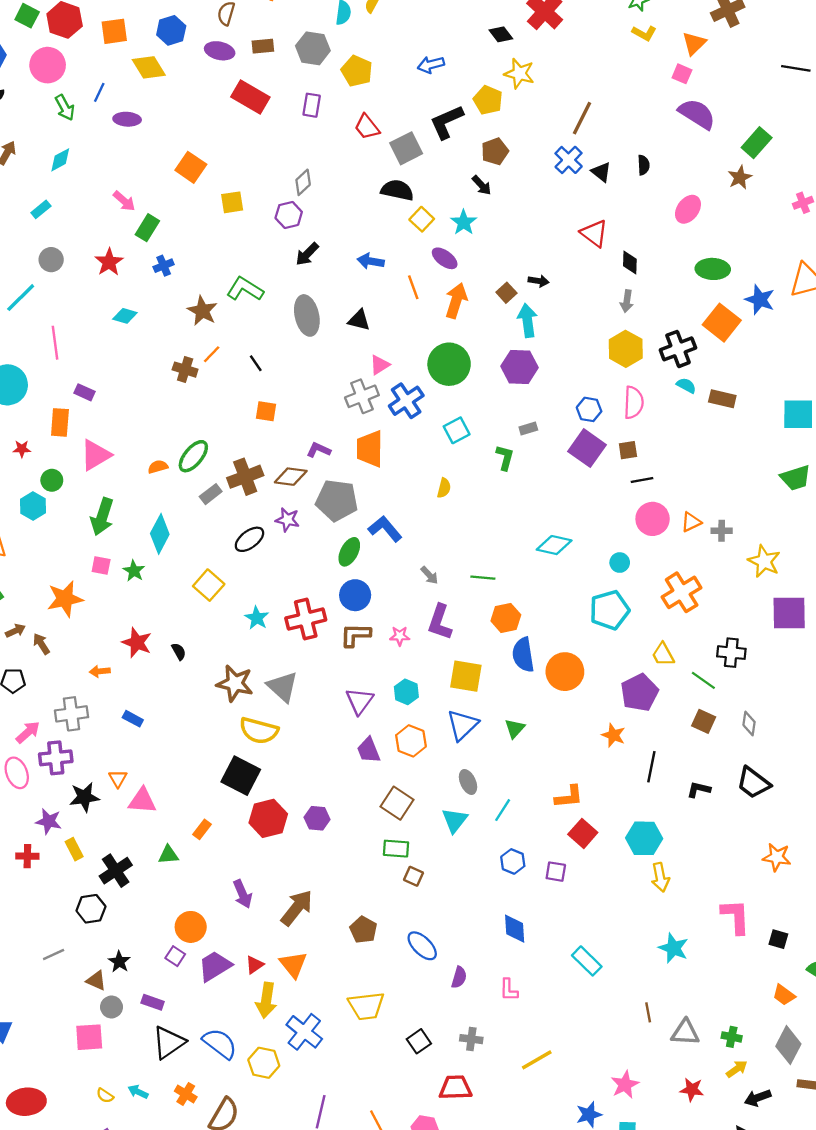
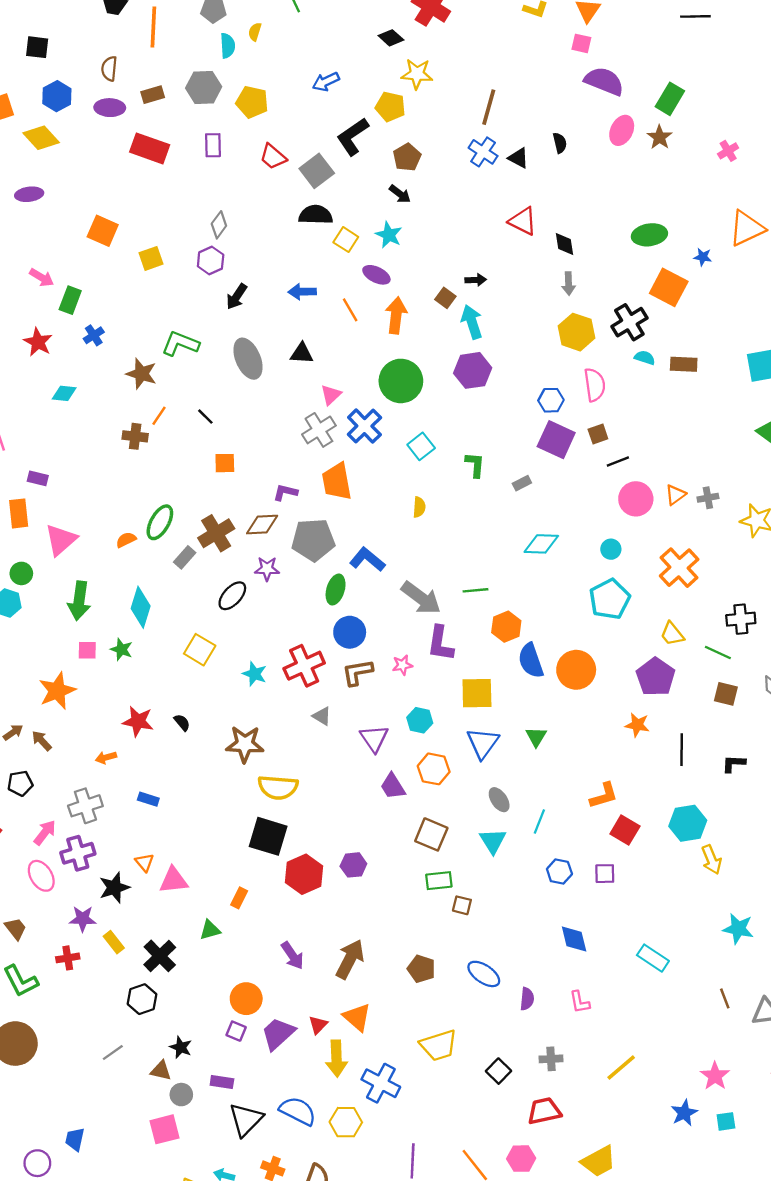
pink ellipse: (688, 209) -> (622, 130), moved
blue star: (760, 300) -> (703, 257), size x0.6
gray rectangle: (528, 429) -> (522, 483), moved
gray arrow: (429, 575) -> (421, 598), size x2.0
gray triangle: (283, 687) -> (322, 716), moved, size x0.6

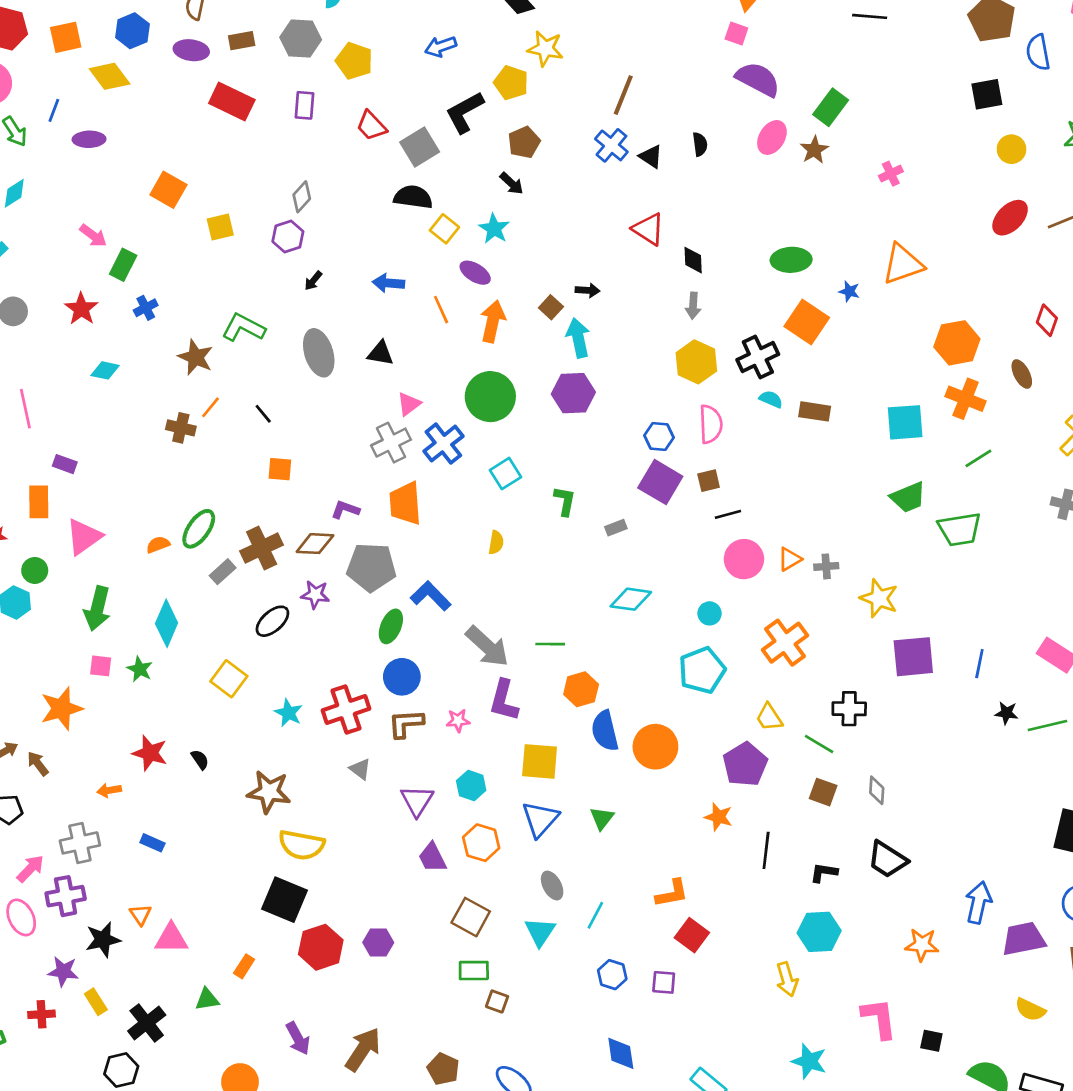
black arrow: (237, 297) -> (313, 281), size x0.7
cyan hexagon: (688, 823) -> (819, 932), moved

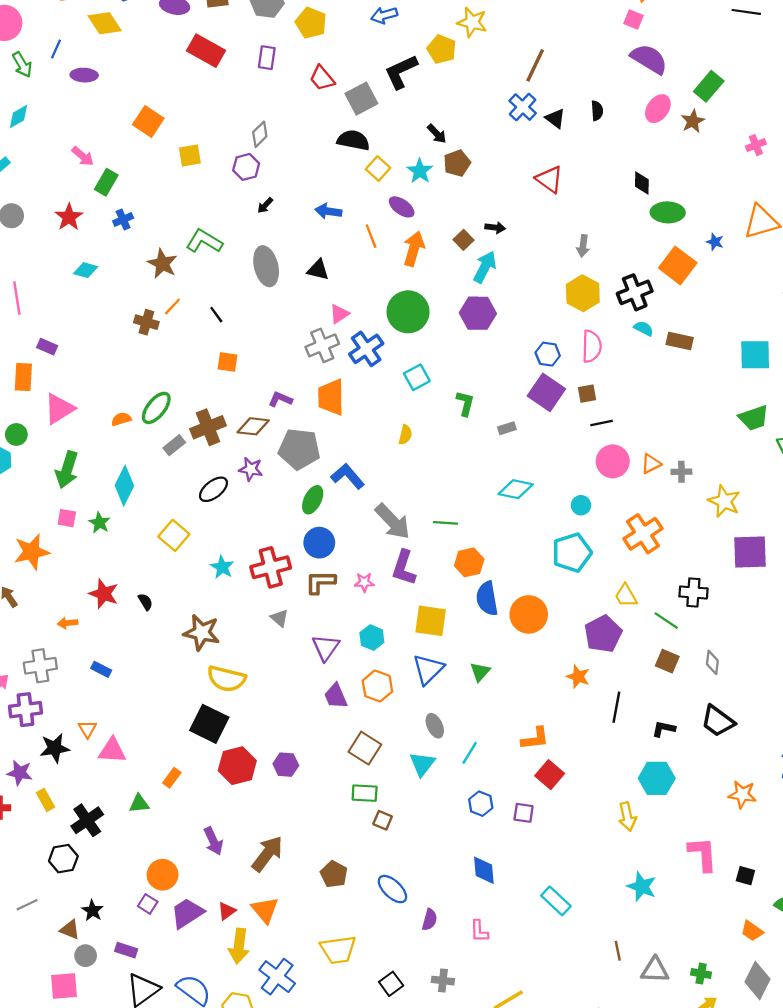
brown pentagon: (524, 142) -> (457, 163), moved
black diamond: (693, 260) -> (642, 183), moved
cyan arrow: (578, 338) -> (485, 267), turned 36

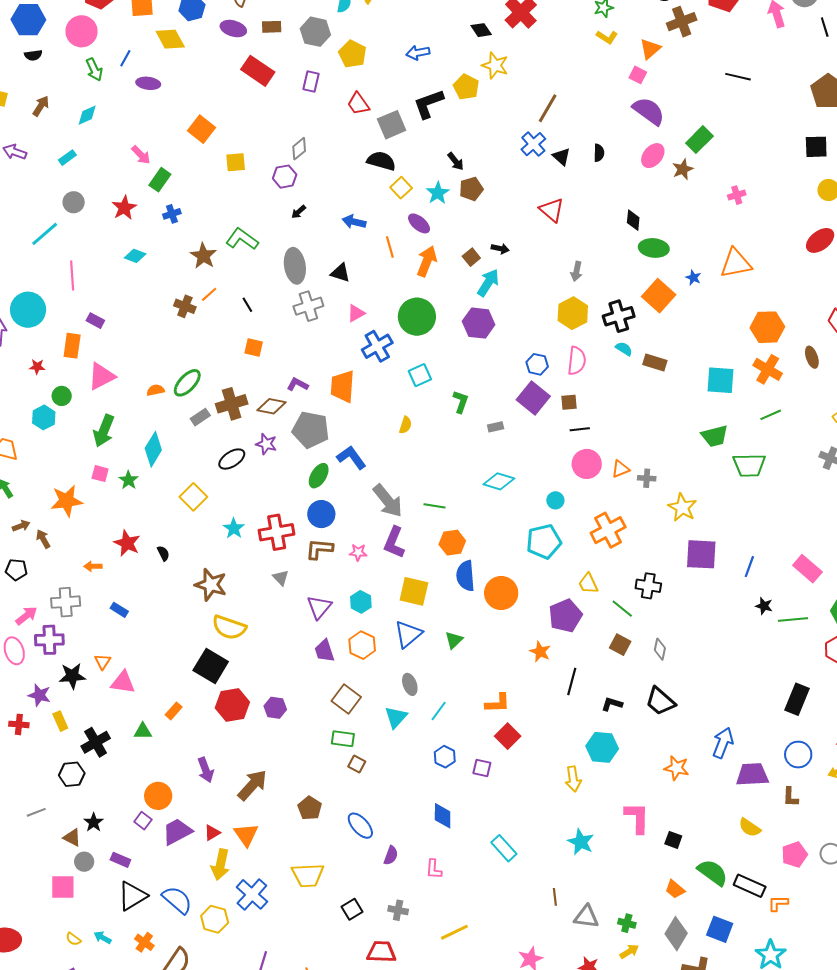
gray cross: (322, 345) -> (308, 306), moved

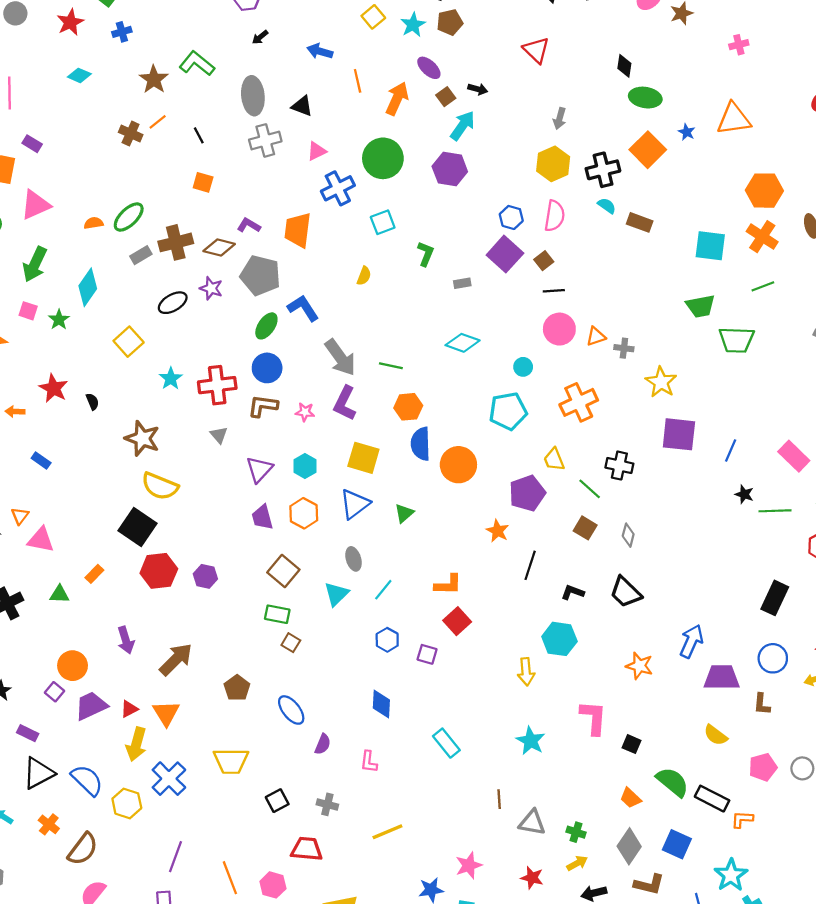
purple ellipse: (419, 223) -> (429, 68), moved
brown square: (569, 402) -> (544, 261), turned -36

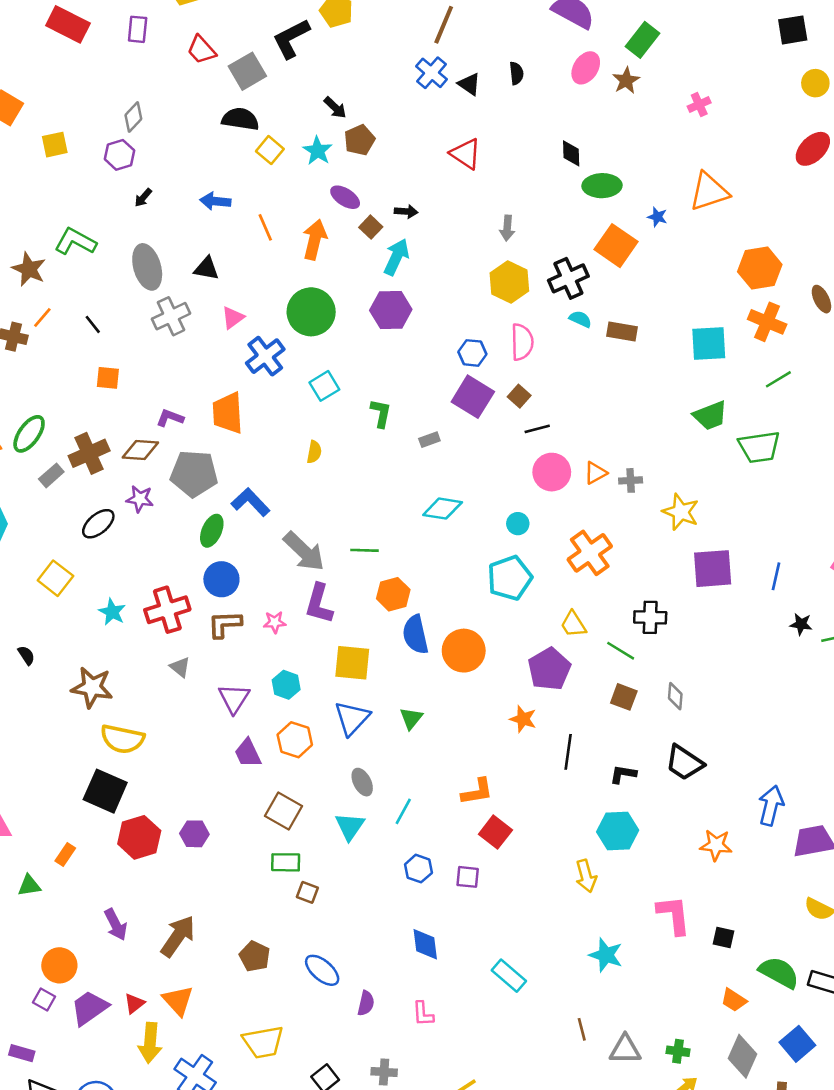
blue square: (677, 844) -> (797, 1044), turned 36

